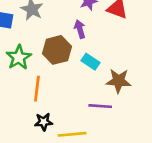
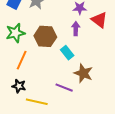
purple arrow: (80, 29) -> (76, 29), moved

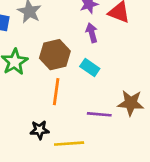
orange line: (22, 60) -> (56, 92), moved
brown star: (83, 73) -> (131, 103), moved

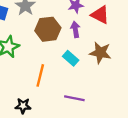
brown hexagon: (55, 55) -> (48, 29), moved
brown star: (131, 103) -> (100, 53), moved

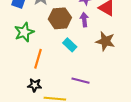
cyan rectangle: (71, 58) -> (70, 45), moved
orange line: (40, 75) -> (38, 59), moved

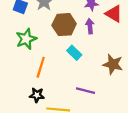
brown star: (105, 41) -> (113, 64), moved

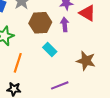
purple line: (85, 91) -> (60, 85), turned -36

